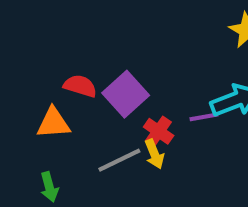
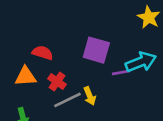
purple square: (126, 94) -> (96, 50), moved, turned -32
red cross: (159, 131) -> (57, 82), moved

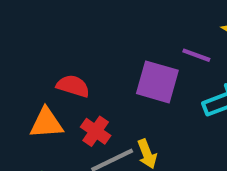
purple line: (121, 72) -> (196, 55), moved, turned 30

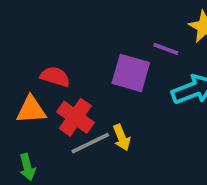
red cross: (96, 131) -> (75, 117), size x1.4

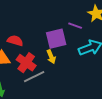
purple square: (131, 73) -> (56, 39), turned -30
yellow arrow: (122, 138) -> (51, 57), moved

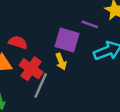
purple square: (56, 39) -> (67, 40), turned 30
gray line: (34, 77) -> (41, 85), turned -40

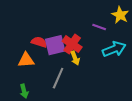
purple square: (67, 40) -> (55, 45), moved, turned -30
red cross: (31, 69) -> (72, 44), moved

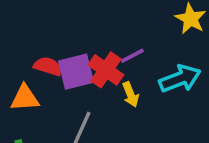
purple line: (99, 27) -> (132, 56), moved, turned -48
yellow arrow: (75, 58) -> (131, 95), moved

